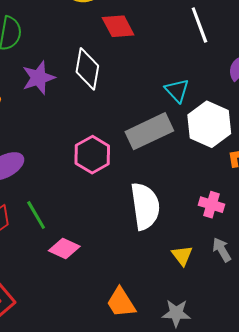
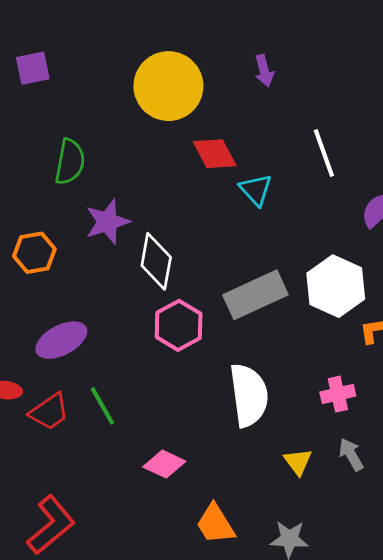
white diamond: (87, 69) -> (156, 261), moved
cyan triangle: (177, 90) -> (256, 190), moved
pink cross: (211, 205) -> (338, 394), turned -30
pink diamond: (64, 249) -> (164, 464), moved

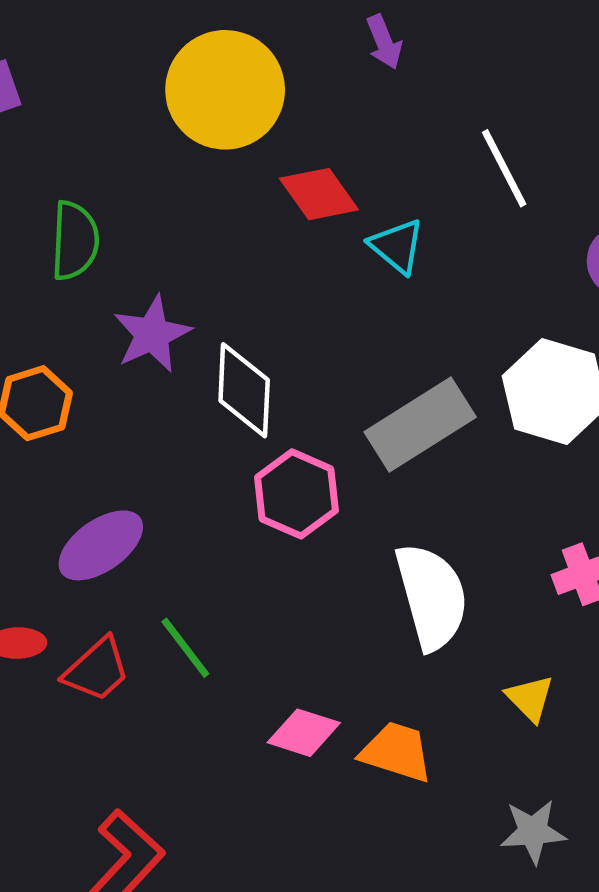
orange trapezoid: (215, 524) -> (397, 752), moved, turned 147

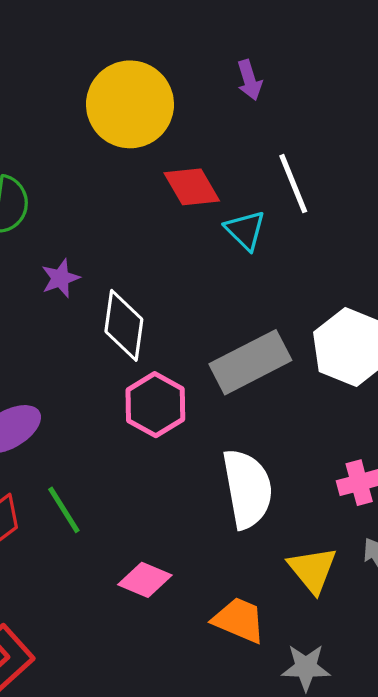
white line: (504, 168) -> (293, 184), moved
purple star: (152, 334) -> (60, 278), size x0.7
yellow triangle: (530, 698) -> (313, 570), size x1.4
orange trapezoid: (397, 752) -> (239, 620), moved

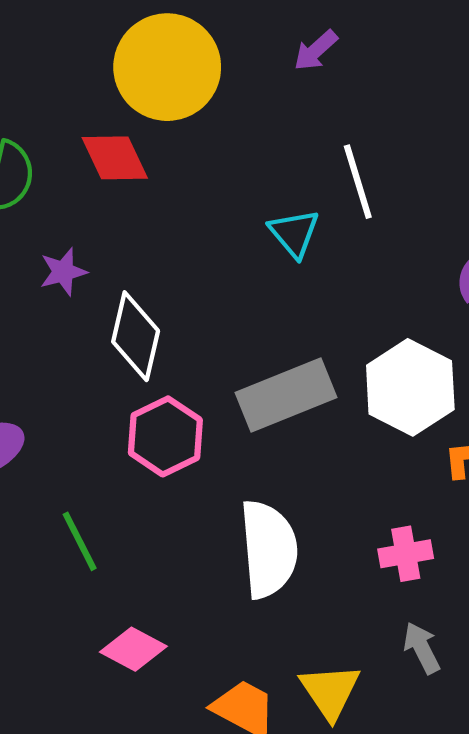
purple arrow: (249, 80) -> (316, 50), turned 60
red diamond: (192, 187) -> (115, 158), moved
green line: (64, 510) -> (80, 541), moved
yellow triangle: (313, 570) -> (330, 691), moved

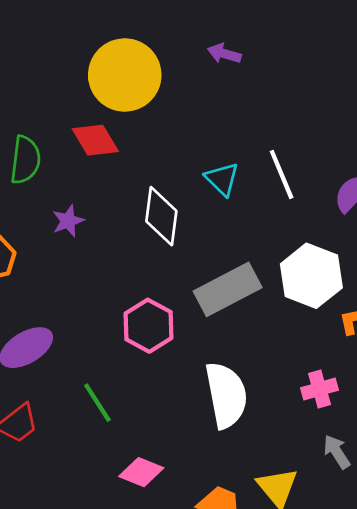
purple arrow: (316, 50) -> (224, 54), turned 64
white line: (358, 182) -> (282, 174), moved
white diamond: (136, 336) -> (161, 216), moved

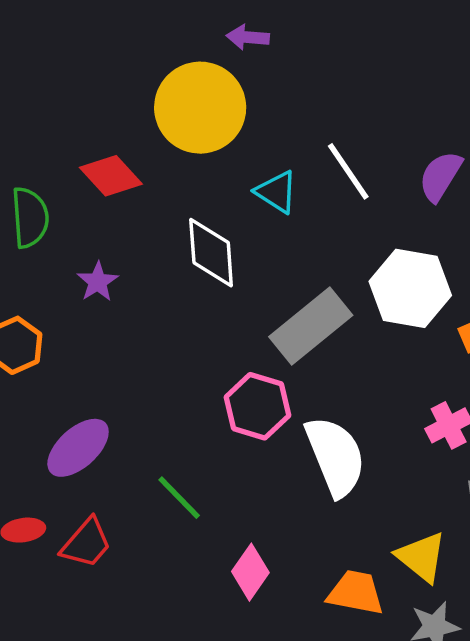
yellow circle: (125, 75) -> (200, 108), moved
pink hexagon: (149, 326) -> (257, 406), moved
pink diamond: (141, 472) -> (250, 572), turned -66

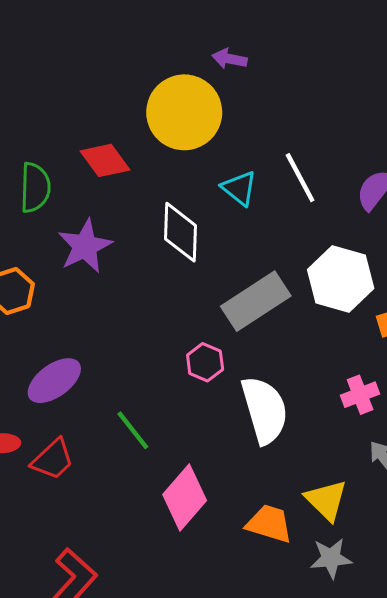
purple star: (98, 282) -> (85, 246), size x1.6
pink hexagon: (257, 406) -> (205, 362), size x0.7
pink diamond: (250, 572) -> (185, 498), size x1.4

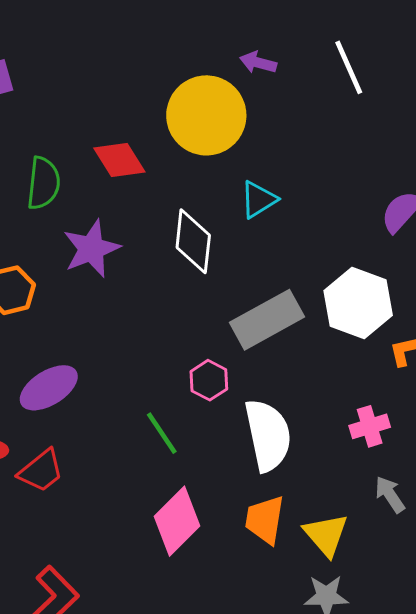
white line: (300, 178) -> (349, 67), moved
cyan triangle: (239, 188) -> (259, 200), turned 45
green line: (133, 430) -> (162, 433), moved
orange trapezoid: (269, 524) -> (265, 520), moved, turned -102

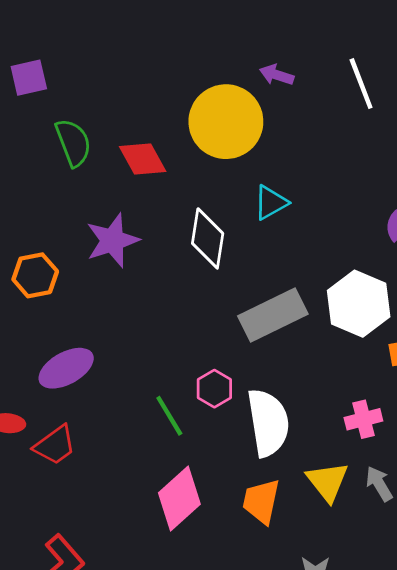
green semicircle: (43, 183) -> (73, 143), moved, turned -30
pink hexagon: (209, 380) -> (214, 389), moved
yellow triangle: (326, 535) -> (327, 482), moved

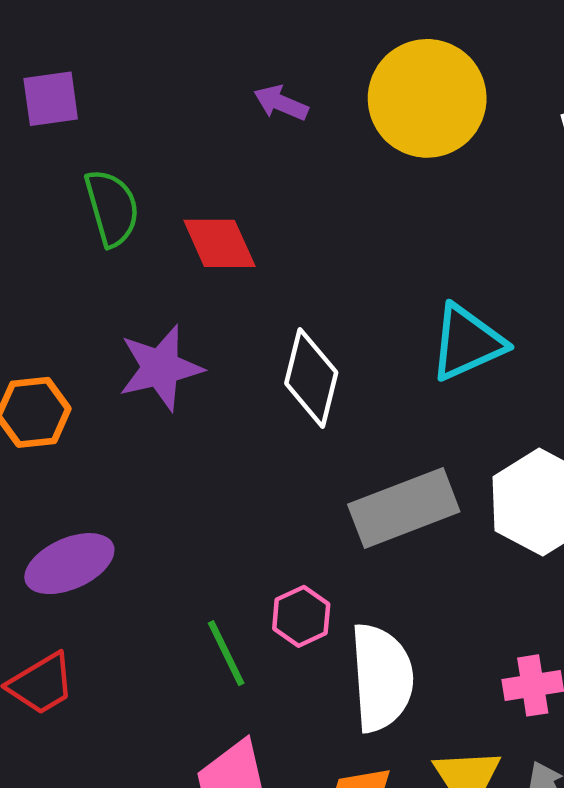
purple arrow: (277, 75) -> (281, 103), moved
yellow circle: (226, 122) -> (427, 98), moved
cyan triangle: (271, 203) -> (467, 343), moved, size x1.4

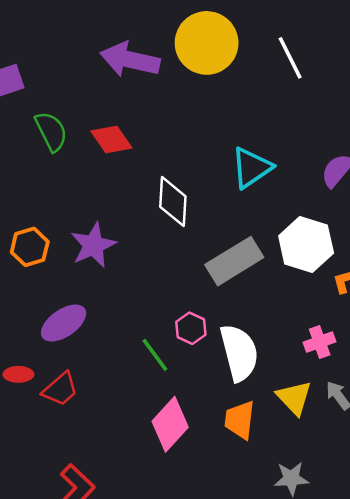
purple arrow: (281, 103) -> (130, 60), size x2.0
purple star: (160, 368) -> (93, 245), moved

